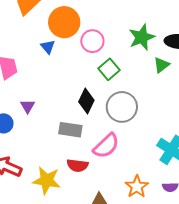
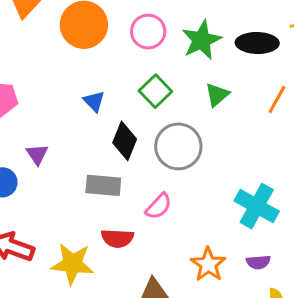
pink circle: (92, 41) -> (148, 32), moved
blue triangle: (48, 47) -> (94, 101), moved
green triangle: (161, 65) -> (217, 95), moved
pink semicircle: (106, 146) -> (158, 206), size x0.7

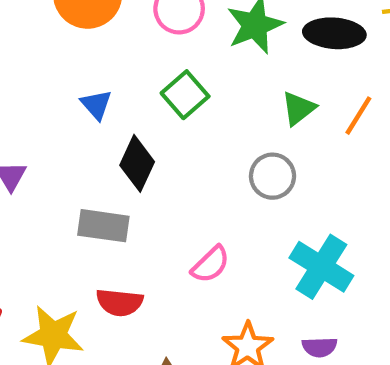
green triangle: (217, 95) -> (298, 108), moved
gray circle: (178, 146) -> (272, 176), moved, size x0.7
pink semicircle: (158, 206) -> (211, 264), moved

